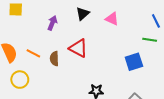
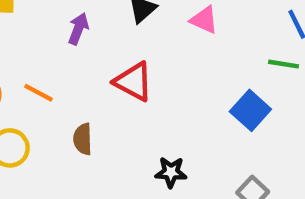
brown semicircle: (54, 59) -> (83, 139), moved
blue square: (134, 62) -> (250, 110), turned -30

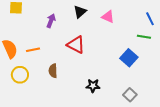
orange line: (39, 93) -> (33, 50), turned -40

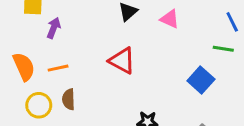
purple arrow: (51, 21) -> (54, 28), moved
brown semicircle: (53, 71) -> (69, 99), moved

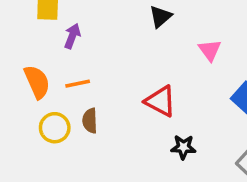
pink triangle: (170, 19) -> (210, 50), moved, turned 30
red triangle: (122, 61) -> (160, 101), moved

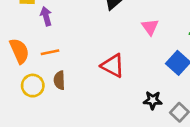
purple arrow: (72, 36) -> (46, 16), turned -36
black star: (183, 147) -> (153, 100), moved

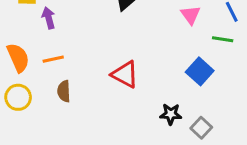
pink triangle: (150, 27) -> (191, 15), moved
yellow circle: (33, 86) -> (18, 97), moved

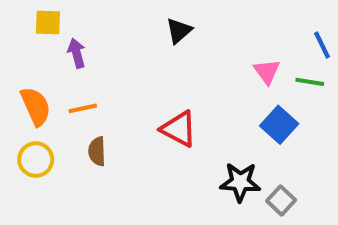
pink triangle: (191, 15) -> (267, 72), moved
black star: (171, 114) -> (240, 182), size x1.4

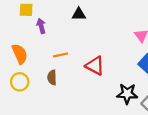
black triangle: (179, 31) -> (79, 14), moved, turned 40
orange line: (83, 108) -> (61, 55), moved

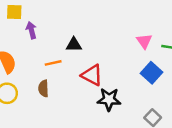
black triangle: (79, 14) -> (74, 45), moved
black star: (127, 94) -> (109, 99), moved

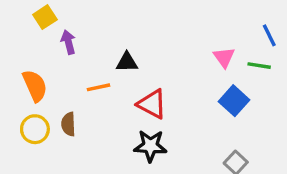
yellow square: (14, 12) -> (45, 17), turned -35
brown semicircle: (43, 88) -> (68, 124), moved
black star: (109, 99) -> (150, 146), moved

